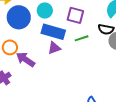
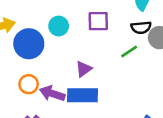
blue rectangle: (53, 32) -> (83, 95), moved
green line: (82, 38) -> (129, 51), moved

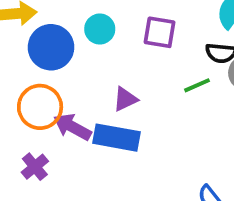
orange circle: (29, 84) -> (40, 107), size x1.5

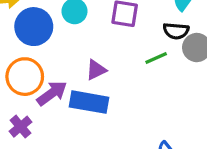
purple arrow: (72, 127) -> (52, 93), turned 116

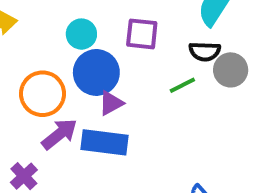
blue circle: (34, 27) -> (96, 72), moved
orange circle: (25, 77) -> (43, 94), moved

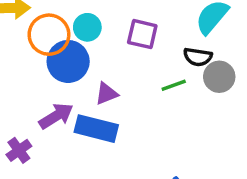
blue circle: (96, 72) -> (68, 61), moved
orange circle: (43, 94) -> (49, 35), moved

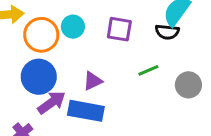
black semicircle: (198, 57) -> (167, 32), moved
blue circle: (68, 61) -> (39, 77), moved
gray circle: (219, 77) -> (188, 85), moved

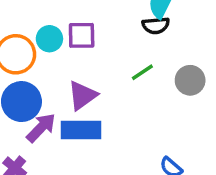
purple square: (119, 29) -> (82, 35), moved
purple triangle: (93, 81) -> (82, 95), size x1.4

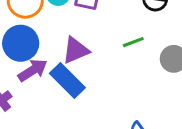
blue rectangle: (81, 130) -> (67, 81), turned 32

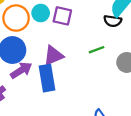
blue rectangle: (67, 81) -> (47, 78), turned 35

